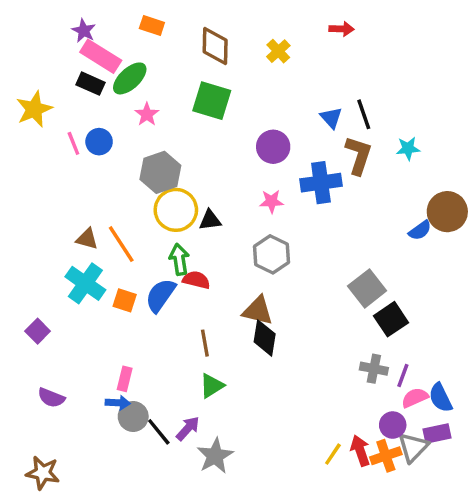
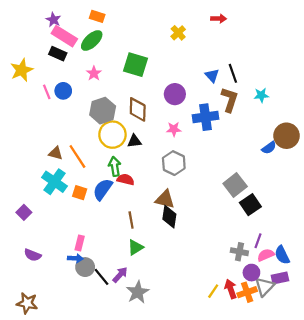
brown diamond: (215, 46) -> (138, 109), moved
green ellipse: (130, 78) -> (92, 40), moved
gray cross: (374, 369) -> (239, 252), moved

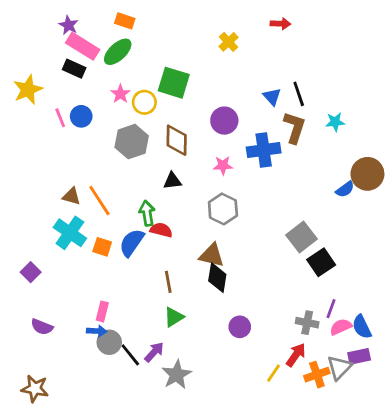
yellow circle: (112, 135) -> (144, 102), moved, size x0.7
purple circle: (251, 273) -> (240, 327), moved
red arrow: (231, 289) -> (296, 355), moved, turned 54

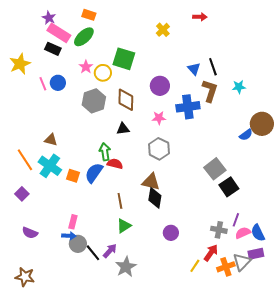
orange line: (99, 201) -> (25, 160), moved

